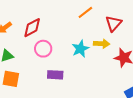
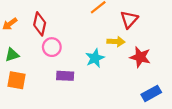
red diamond: (32, 28) -> (40, 24), turned -50
cyan star: (80, 49) -> (95, 58), moved

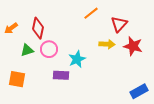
green triangle: (12, 55) -> (27, 50), moved
red star: (140, 57) -> (133, 46), moved
cyan star: (95, 58) -> (77, 59), moved

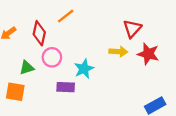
orange line: (91, 13) -> (66, 16), moved
green triangle: (27, 50) -> (27, 68), moved

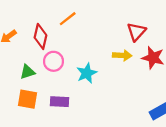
purple rectangle: (66, 87) -> (59, 102), moved
orange square: (15, 92) -> (27, 99), moved

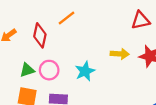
red triangle: (136, 32) -> (141, 20), moved, turned 36
pink circle: (54, 61) -> (49, 70), moved

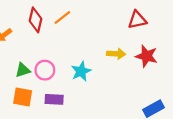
red diamond: (40, 35) -> (36, 20), moved

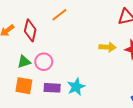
red diamond: (36, 20) -> (30, 30), moved
cyan star: (81, 71) -> (76, 87), moved

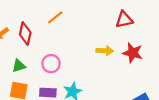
pink circle: (44, 62) -> (51, 64), moved

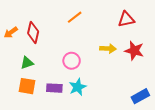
orange line: (55, 17) -> (75, 17), moved
pink circle: (51, 64) -> (72, 61), moved

